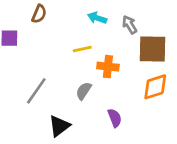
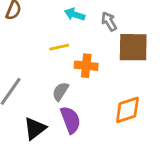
orange diamond: (155, 87) -> (127, 110), moved
purple semicircle: (115, 118) -> (70, 120), moved, size x1.4

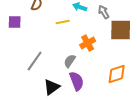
yellow line: (59, 47) -> (63, 22), moved
orange cross: (86, 66) -> (88, 43), turned -35

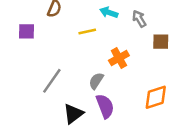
brown square: (121, 30) -> (161, 42), size x0.6

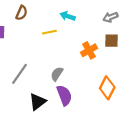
gray arrow: (139, 19) -> (110, 17), moved, turned -80
orange cross: (119, 58) -> (89, 50), moved
orange diamond: (156, 97) -> (107, 88), turned -45

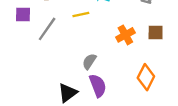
brown square: (111, 41) -> (156, 33), moved
gray line: (19, 74) -> (47, 29), moved

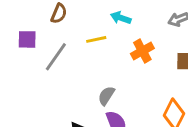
orange cross: (125, 35) -> (142, 51), moved

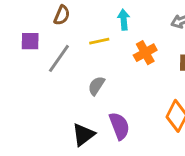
cyan arrow: (121, 18) -> (124, 20), turned 66
gray semicircle: (106, 96) -> (96, 86), moved

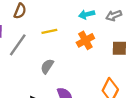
cyan arrow: (124, 20) -> (87, 14), moved, turned -98

